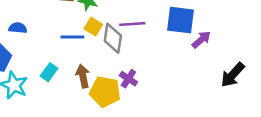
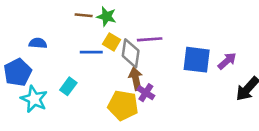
blue square: (181, 20) -> (197, 60), moved
purple arrow: (201, 40) -> (227, 61), moved
brown arrow: (83, 76) -> (136, 79), moved

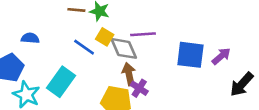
blue line: (91, 52) -> (84, 47), turned 35
gray diamond: (131, 53) -> (124, 48), turned -32
cyan rectangle: (68, 86) -> (61, 82), size x1.6

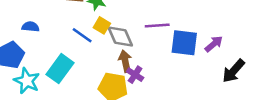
purple line: (143, 34) -> (157, 25), moved

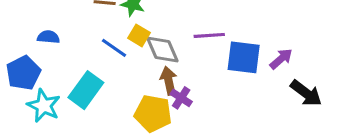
black arrow: (233, 71) -> (306, 93), turned -95

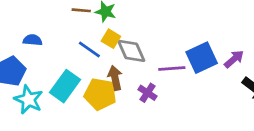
purple line: (209, 35) -> (172, 68), moved
blue square: (244, 57) -> (202, 58), turned -32
brown arrow: (169, 81) -> (115, 78), moved
yellow pentagon: (153, 113) -> (100, 94), moved

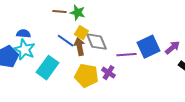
brown arrow: (115, 78) -> (79, 47), moved
yellow pentagon: (100, 94) -> (86, 76), moved
cyan star: (28, 100) -> (24, 50), moved

